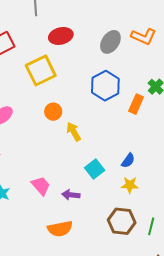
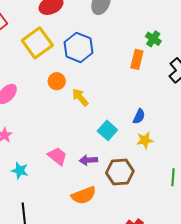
blue hexagon: (105, 86) -> (79, 47), moved
brown hexagon: (122, 221) -> (120, 172), moved

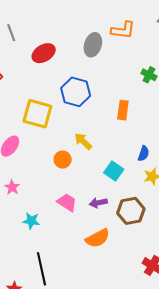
yellow square: (37, 43) -> (37, 114), moved, turned -32
orange rectangle: (137, 59) -> (123, 110), moved
orange circle: (57, 81) -> (63, 160), moved

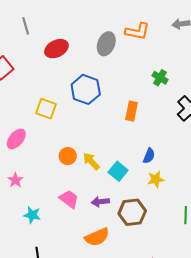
yellow square: (37, 114) -> (46, 109), size x0.7
yellow arrow: (83, 141) -> (91, 161), moved

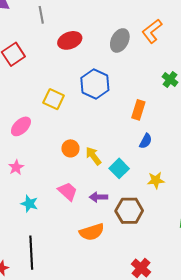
orange L-shape: (137, 31) -> (152, 31), turned 125
blue semicircle: (149, 156) -> (146, 141), moved

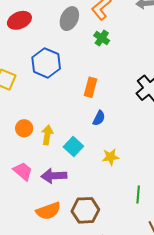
green cross: (170, 80) -> (102, 38), moved
yellow arrow: (93, 156) -> (47, 135), turned 48
purple arrow: (98, 197) -> (54, 176), size x1.4
brown hexagon: (129, 211) -> (85, 210), moved

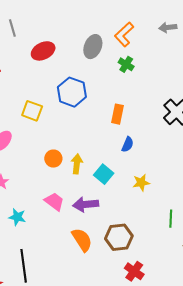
orange semicircle: (48, 211) -> (82, 240), turned -100

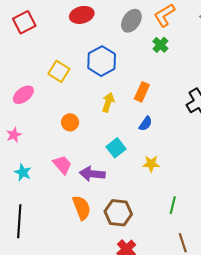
yellow arrow: (77, 164) -> (108, 102), moved

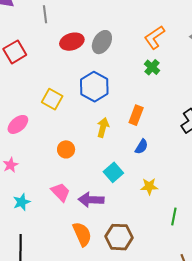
gray ellipse: (131, 21) -> (102, 42), moved
cyan star: (23, 172) -> (22, 202), turned 30
green line: (173, 205) -> (174, 217), moved

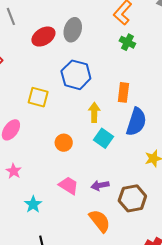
blue semicircle: (142, 147) -> (136, 122), size x1.8
cyan square: (113, 172) -> (103, 138), moved
purple arrow: (91, 200) -> (100, 185), size x0.7
brown hexagon: (119, 237) -> (132, 198), moved

